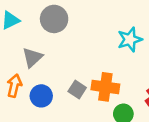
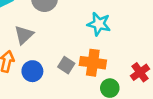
cyan star: (130, 39) -> (99, 24), moved, turned 30

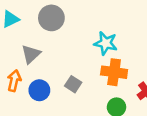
orange cross: (93, 63) -> (114, 72), moved

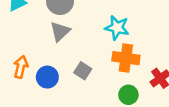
gray triangle: (31, 54) -> (60, 31), moved

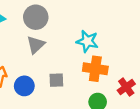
gray square: (83, 71) -> (56, 80), turned -35

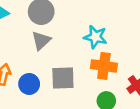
gray square: (56, 80) -> (63, 78), size x1.5

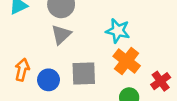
orange cross: (104, 66) -> (127, 61), turned 30

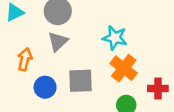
orange arrow: (22, 70) -> (25, 59), moved
red cross: (161, 81) -> (158, 88), turned 36

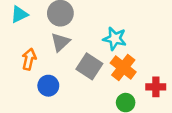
gray square: (81, 81) -> (89, 66), moved, turned 35

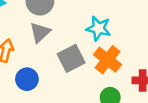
gray square: (89, 66) -> (71, 58), turned 30

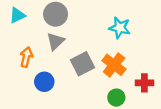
cyan star: (98, 28) -> (120, 28), moved

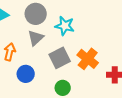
cyan star: (120, 28) -> (65, 26), moved
green circle: (116, 98) -> (63, 88), moved

